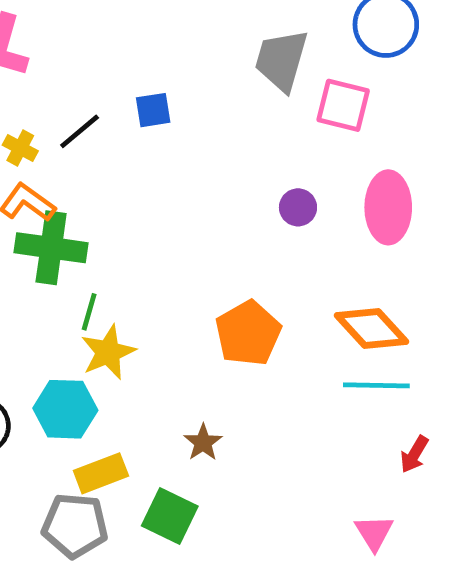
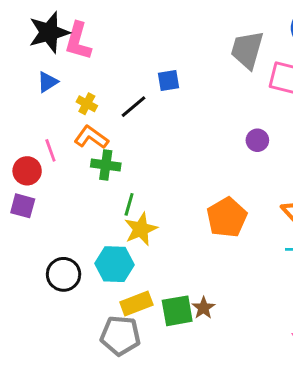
black line: (80, 131) -> (133, 107), moved
green cross: (51, 248) -> (106, 165), size x0.7
brown star: (203, 442) -> (203, 308), moved
green square: (170, 516) -> (177, 311), moved, turned -36

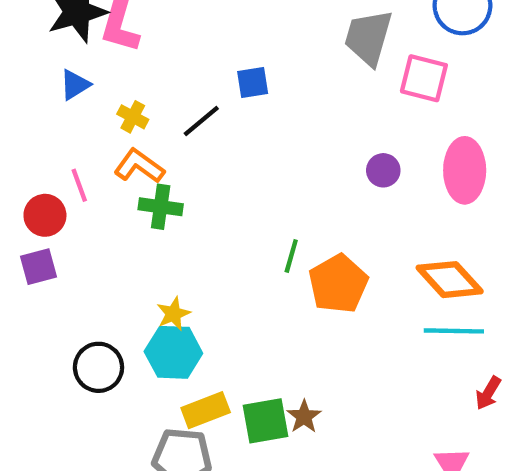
green line: (129, 204) -> (291, 256), moved
purple square: (23, 206) -> (39, 267), turned -30
yellow star: (141, 229) -> (173, 314), moved, size x0.7

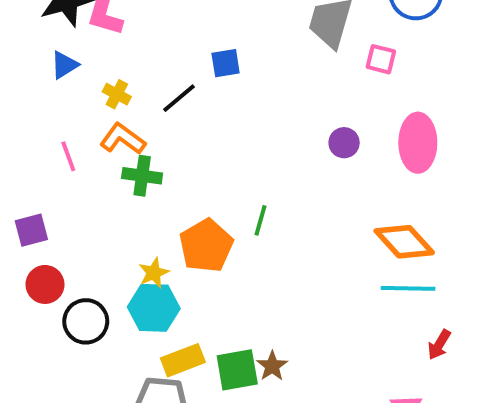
pink square: (424, 78) -> (381, 59), size x0.7
red circle: (45, 215) -> (45, 284), moved
orange pentagon: (338, 284) -> (206, 246), moved

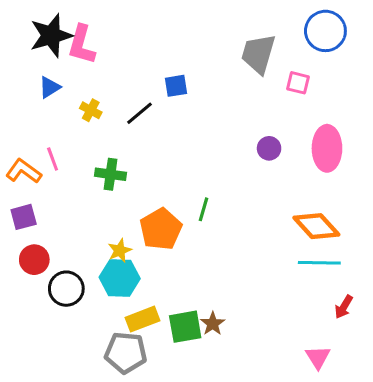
orange L-shape: (123, 139) -> (24, 171), moved

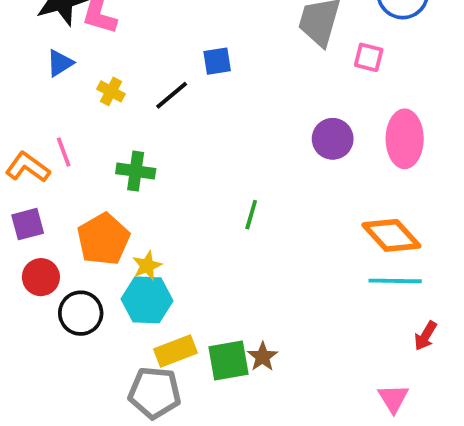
purple circle: (269, 148) -> (333, 139), size x1.4
orange pentagon: (161, 229) -> (103, 239), moved

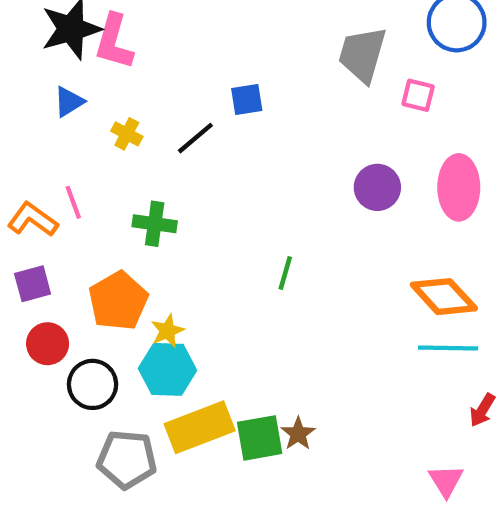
yellow rectangle: (175, 351) -> (200, 427), size x1.4
gray pentagon: (155, 393) -> (127, 459), moved

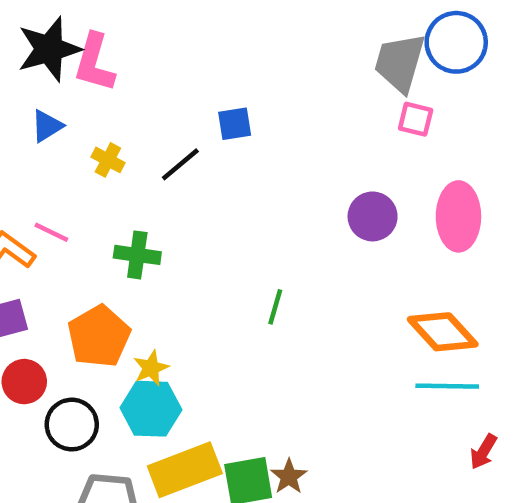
gray trapezoid: (362, 55) -> (400, 63), moved
pink line: (73, 202) -> (51, 232), turned -44

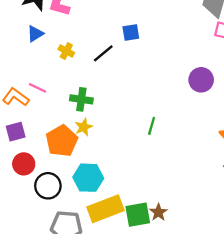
yellow star: (151, 368) -> (84, 127), moved

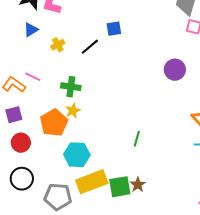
yellow cross: (66, 51) -> (58, 45), turned 32
green line: (152, 126) -> (137, 139), moved
black circle: (48, 186) -> (22, 179), moved

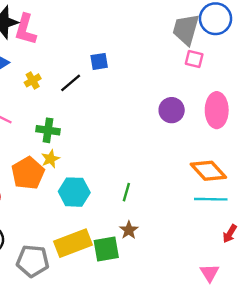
cyan hexagon: (77, 155) -> (74, 192), moved
brown star: (138, 185) -> (129, 230), moved

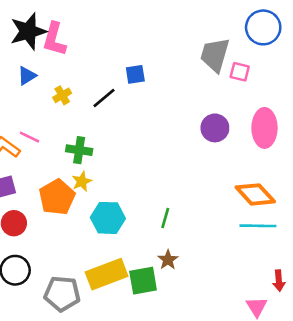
gray trapezoid: (186, 29) -> (215, 55), moved
red arrow: (230, 234) -> (279, 281), moved, turned -36

